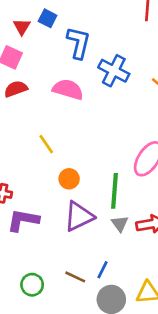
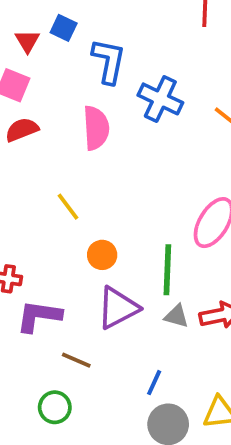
pink semicircle: (68, 89) -> (96, 128), turned 72
gray triangle: (120, 224) -> (176, 316), turned -36
brown line: (75, 277) -> (76, 360), moved

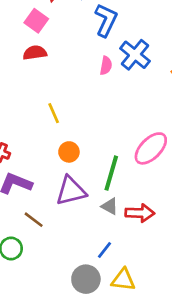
pink semicircle: (96, 128) -> (106, 66), moved, size x0.6
blue line: (154, 383) -> (105, 250), moved

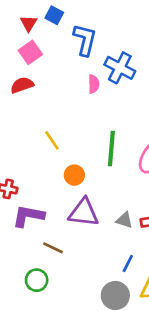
pink square: (36, 21) -> (30, 52), moved, turned 30
green line: (111, 173) -> (111, 148), moved
purple triangle: (71, 191) -> (84, 213), turned 32

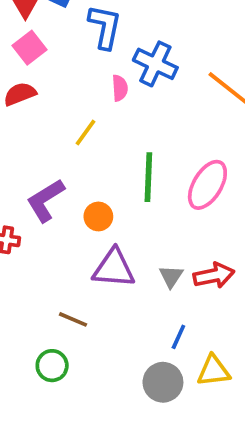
yellow line: (52, 140) -> (86, 133), moved, turned 72
purple L-shape: (28, 216) -> (45, 200), moved, turned -40
gray triangle: (124, 220) -> (171, 276), turned 48

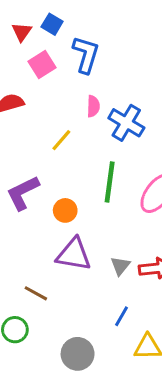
pink square: (30, 48) -> (42, 65), moved
blue cross: (155, 64) -> (126, 123), moved
gray circle: (163, 382) -> (78, 354), moved

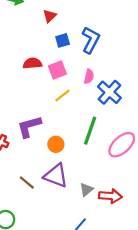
blue square: (52, 24) -> (63, 40), moved, turned 32
pink square: (42, 65) -> (57, 70), moved
brown line: (36, 293) -> (27, 182), moved

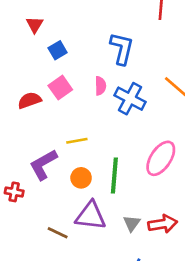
blue L-shape: (91, 40) -> (122, 49), moved
red semicircle: (32, 63) -> (30, 100), moved
yellow line: (63, 96) -> (77, 141), moved, turned 42
green line: (90, 131) -> (114, 176), moved

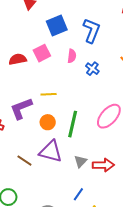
blue square: (58, 50) -> (57, 25), moved, size x1.5
blue cross: (130, 99) -> (92, 69), size x0.6

